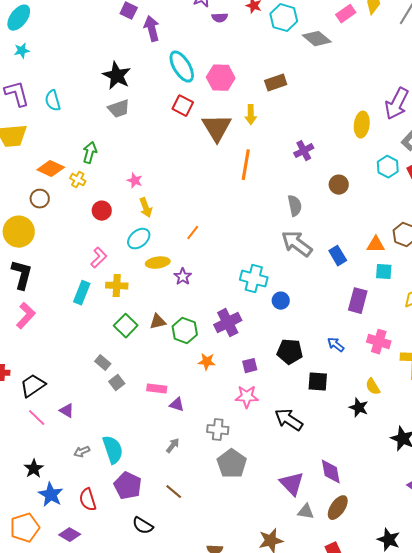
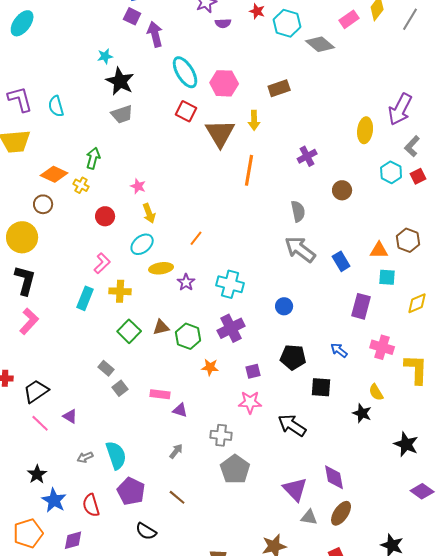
cyan star: (22, 51) -> (105, 56), moved
cyan cross: (254, 279) -> (230, 284), moved
purple diamond: (70, 535) -> (73, 540), turned -45

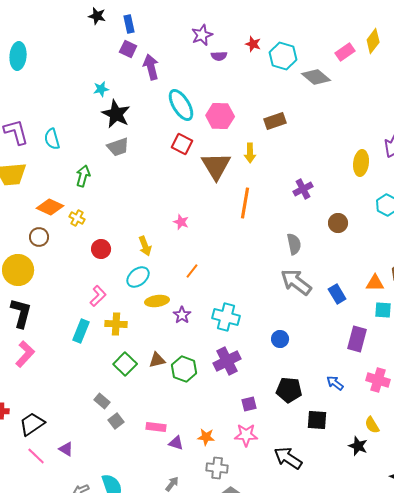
cyan ellipse: (22, 23) -> (18, 56), turned -32
green arrow: (93, 158) -> (83, 176), moved
pink star: (138, 186) -> (181, 222), moved
orange star: (210, 367) -> (206, 437), moved

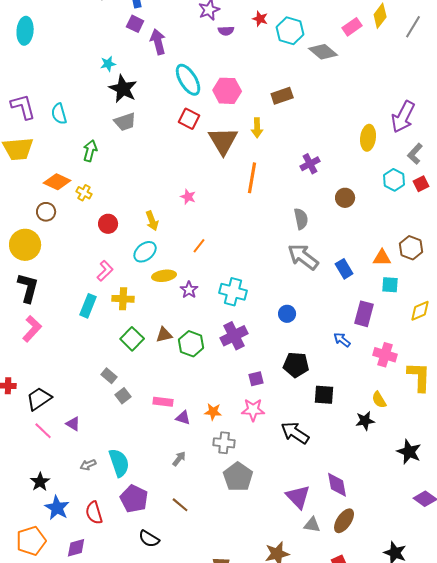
blue arrow: (335, 383) -> (342, 340), moved
black star: (358, 446) -> (365, 421), turned -30

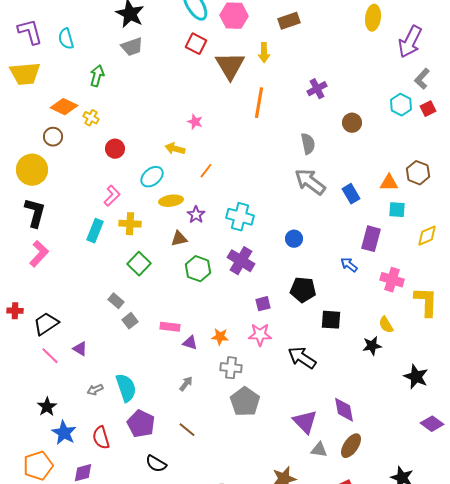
yellow ellipse: (368, 138) -> (373, 18), moved
yellow arrow: (152, 221) -> (175, 149), moved, turned 126
brown triangle: (164, 335) -> (179, 239), moved
purple cross: (234, 336) -> (241, 261), turned -32

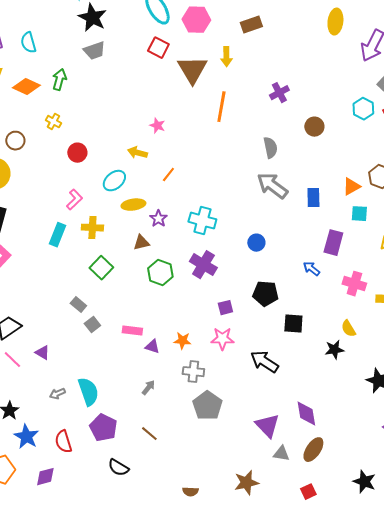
orange diamond: (64, 107) -> (26, 87), moved
orange triangle: (389, 183) -> (351, 187), turned -30
blue rectangle: (351, 194) -> (313, 198), turned 30

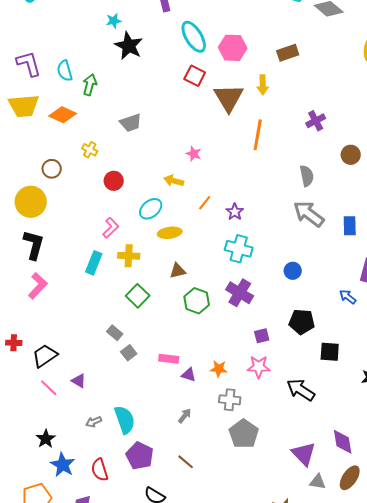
gray trapezoid: (94, 51) -> (131, 123), moved
green arrow: (59, 80) -> (90, 85), moved
purple star: (158, 219) -> (235, 212), moved

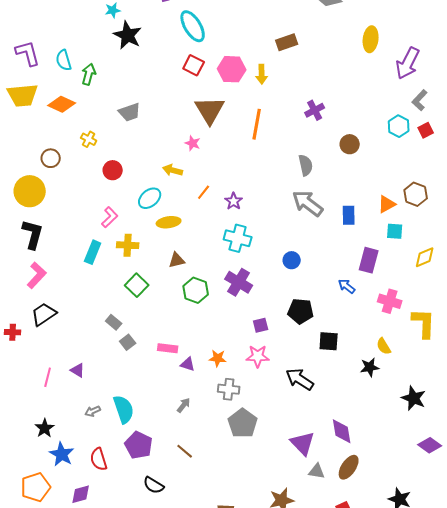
pink hexagon: (233, 48) -> (232, 69), moved
brown triangle: (229, 98) -> (210, 110), moved
black trapezoid: (45, 356) -> (44, 314), moved
pink line: (49, 388) -> (48, 377), turned 60

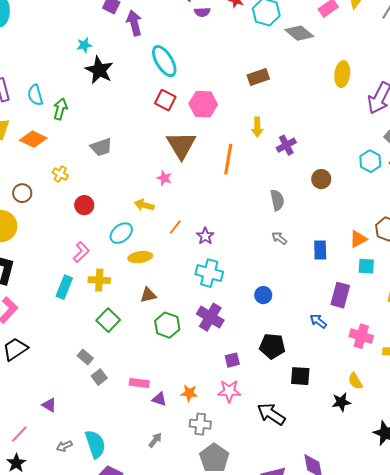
yellow arrow: (262, 74) -> (257, 127), moved
gray arrow: (308, 203) -> (279, 238), size x0.5
pink line: (48, 377) -> (19, 434), moved, turned 30

